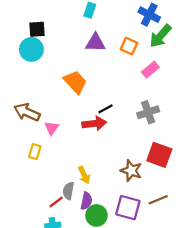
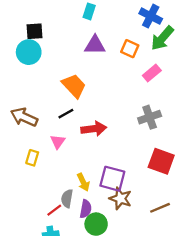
black line: (105, 109) -> (66, 114), moved
pink triangle: (52, 128) -> (58, 142), moved
brown star: (131, 171) -> (120, 198), moved
purple square: (128, 208) -> (112, 179), moved

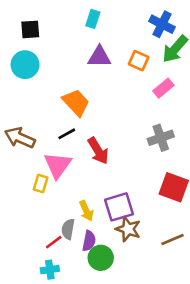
black square: (34, 31) -> (30, 29), moved
red arrow: (94, 129) -> (98, 151), turned 65
pink triangle: (58, 142) -> (58, 165), size x1.6
yellow rectangle: (32, 158) -> (41, 183), moved
purple square: (112, 179) -> (119, 207), turned -32

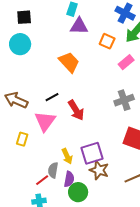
purple triangle: (99, 57) -> (79, 26), moved
orange trapezoid: (76, 102) -> (69, 62), moved
yellow rectangle: (41, 183) -> (22, 139), moved

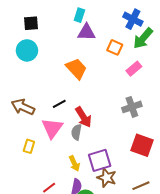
gray semicircle: (53, 170) -> (76, 132), moved

